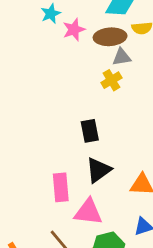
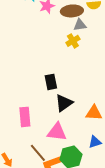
black rectangle: (90, 131) -> (51, 82), moved
pink rectangle: (61, 187) -> (25, 117), moved

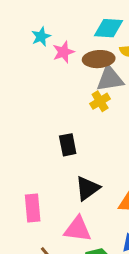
gray triangle: (80, 25) -> (110, 79), size x1.5
black rectangle: (51, 82) -> (68, 145), moved

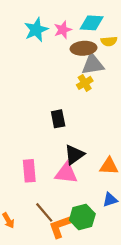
cyan star: (41, 37) -> (36, 30), size x1.5
pink star: (63, 52) -> (63, 30), moved
pink triangle: (78, 229) -> (66, 173), moved

